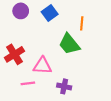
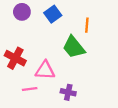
red cross: (14, 54) -> (15, 58), turned -30

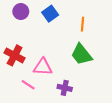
green trapezoid: (74, 47) -> (81, 54), moved
pink line: (30, 89) -> (28, 85), turned 40

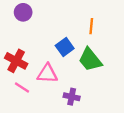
blue square: (50, 14) -> (65, 47), moved
pink line: (28, 85) -> (22, 87), moved

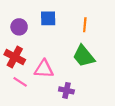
purple circle: (23, 12) -> (19, 27), moved
blue square: (65, 47) -> (48, 18), moved, turned 35

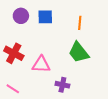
purple circle: (19, 27) -> (21, 16), moved
pink line: (20, 82) -> (13, 89), moved

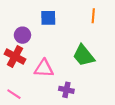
purple circle: (21, 16) -> (22, 35), moved
orange line: (80, 23) -> (93, 16), moved

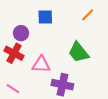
orange line: (93, 16) -> (88, 15), turned 40
purple cross: (66, 90) -> (62, 85), size x1.5

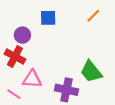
green trapezoid: (79, 52) -> (91, 72), moved
pink triangle: (41, 64) -> (32, 79), moved

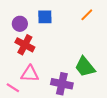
purple circle: (22, 35) -> (20, 24), moved
red cross: (15, 57) -> (25, 45), moved

